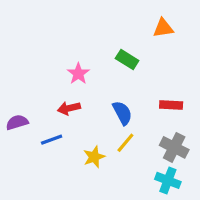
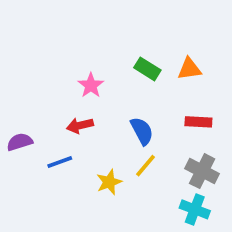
orange triangle: (163, 28) -> (189, 69), moved

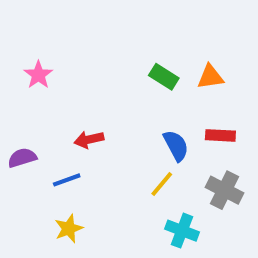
pink star: (91, 85) -> (38, 75), moved
blue semicircle: (142, 131) -> (176, 146), moved
yellow star: (109, 182) -> (69, 229), moved
cyan cross: (195, 209) -> (182, 231), moved

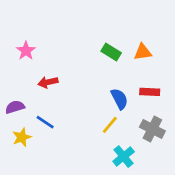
red arrow: (89, 140) -> (48, 82), moved
blue line: (67, 180) -> (45, 122), turned 54
yellow star: (69, 229) -> (22, 137), moved
cyan cross: (182, 231) -> (124, 157), turned 30

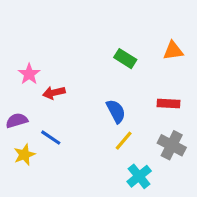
pink star: (26, 51) -> (29, 74), moved
orange triangle: (143, 52) -> (173, 51), moved
blue semicircle: (119, 99) -> (116, 111), moved

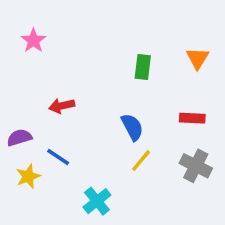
orange triangle: (173, 51) -> (198, 58), turned -50
green rectangle: (125, 59) -> (143, 67), turned 65
pink star: (29, 74) -> (33, 41), moved
cyan cross: (139, 176) -> (97, 201), moved

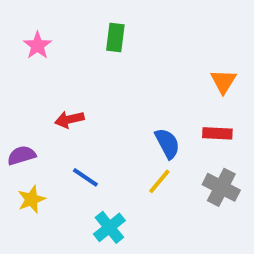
orange triangle: (198, 58) -> (223, 81), moved
green rectangle: (143, 67) -> (115, 37), moved
blue semicircle: (132, 127) -> (167, 143), moved
blue line: (58, 157) -> (85, 177), moved

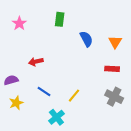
blue semicircle: (167, 143) -> (86, 39), moved
yellow line: (159, 181) -> (74, 96), moved

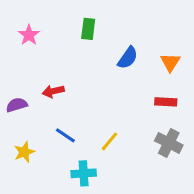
blue semicircle: (86, 39) -> (128, 58), turned 63
purple semicircle: (11, 80) -> (17, 105), moved
cyan cross: (56, 117) -> (84, 173), turned 35

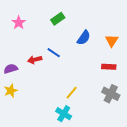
green rectangle: (88, 29) -> (58, 19), turned 48
blue line: (65, 135) -> (54, 53), moved
yellow star: (24, 152) -> (11, 91), moved
cyan cross: (84, 173) -> (64, 114), moved, turned 35

